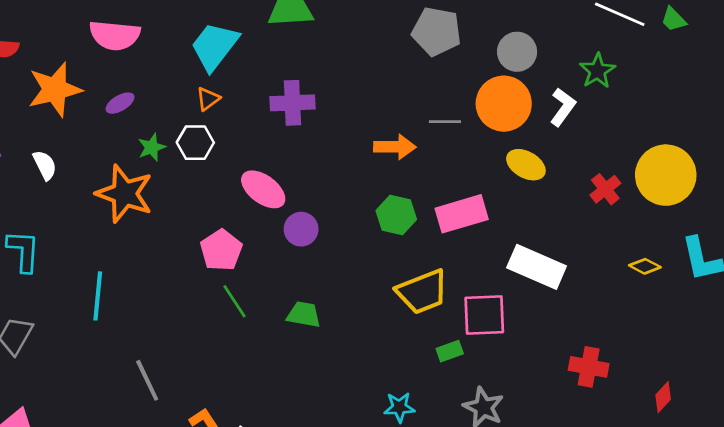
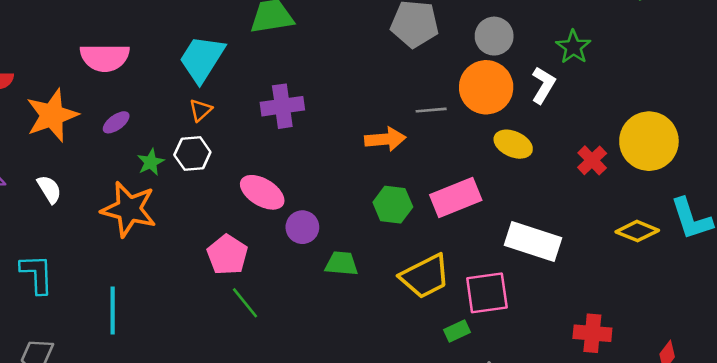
yellow diamond: (645, 266) -> (637, 231), size x1.4
green trapezoid: (304, 315) -> (342, 263), moved

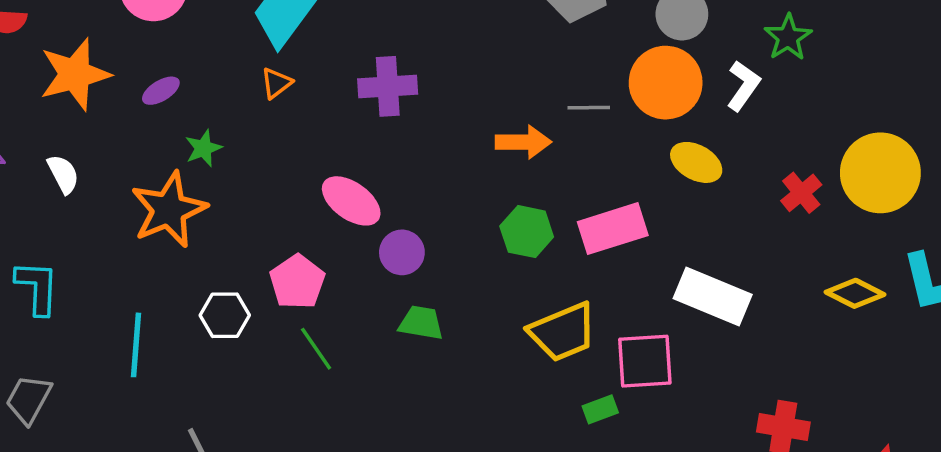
white hexagon: (192, 153) -> (225, 315), moved
orange star: (129, 209) -> (169, 210), turned 30
green trapezoid: (342, 263) -> (421, 323), moved

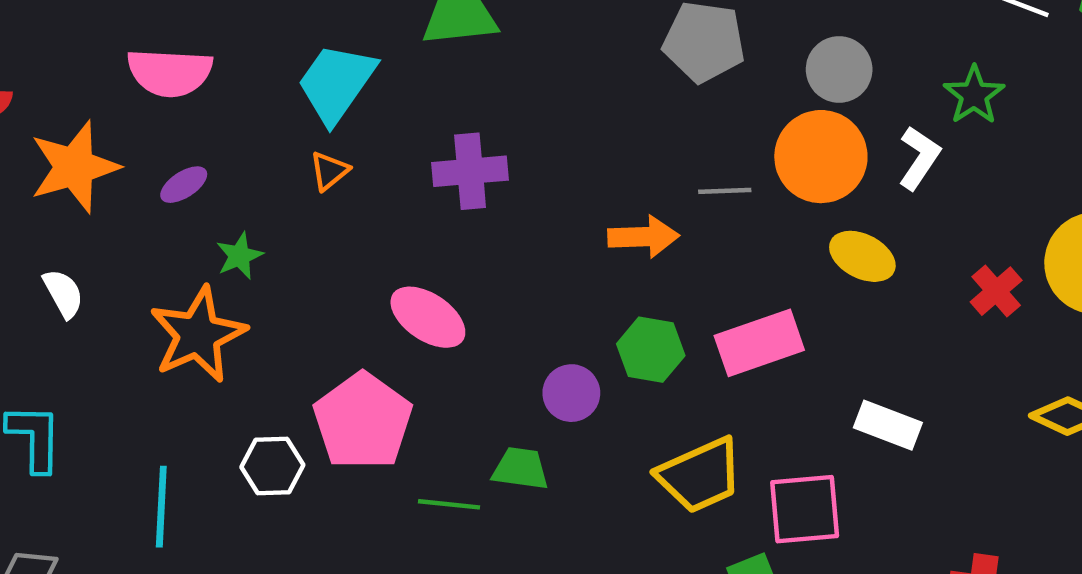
purple circle: (402, 252) -> (571, 393), moved
pink pentagon: (297, 282) -> (363, 421), size x1.4
white rectangle: (713, 296) -> (888, 425), size x0.7
green line: (316, 349) -> (449, 504), moved, turned -48

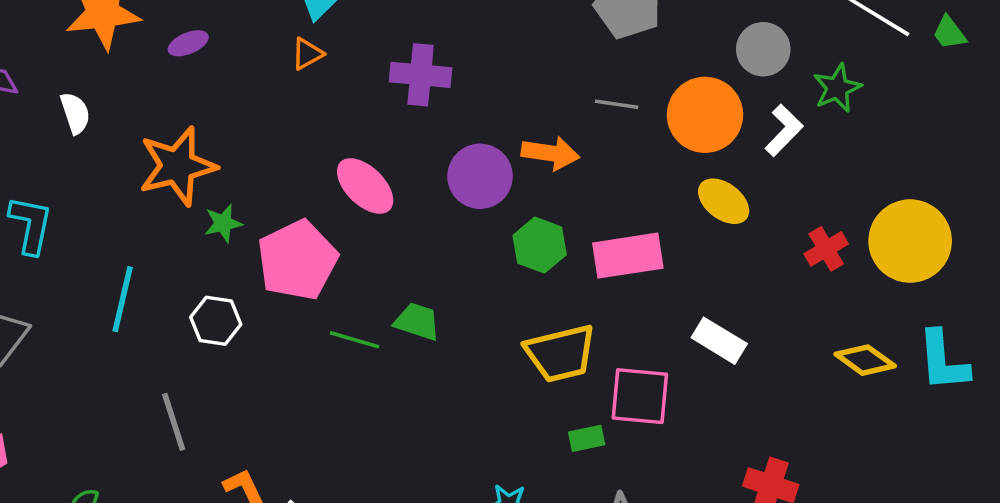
gray circle: (839, 69) -> (763, 49), moved
gray line: (725, 191) -> (617, 104), moved
green star: (239, 256) -> (223, 223), moved
purple circle: (571, 393) -> (480, 176), moved, size x1.4
white hexagon: (272, 466) -> (216, 321), moved

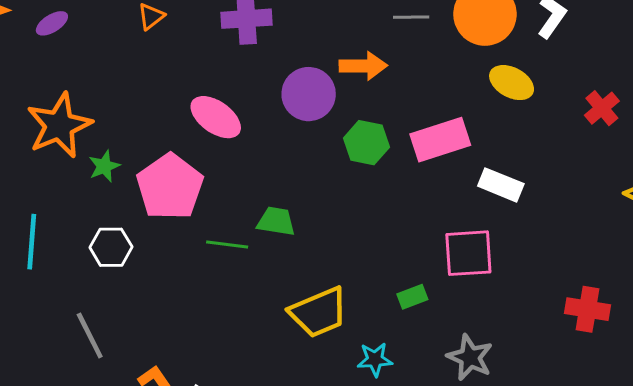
white rectangle: (719, 341) -> (501, 185), moved
yellow trapezoid: (561, 353) -> (319, 312), moved
green rectangle: (587, 438) -> (412, 297), moved

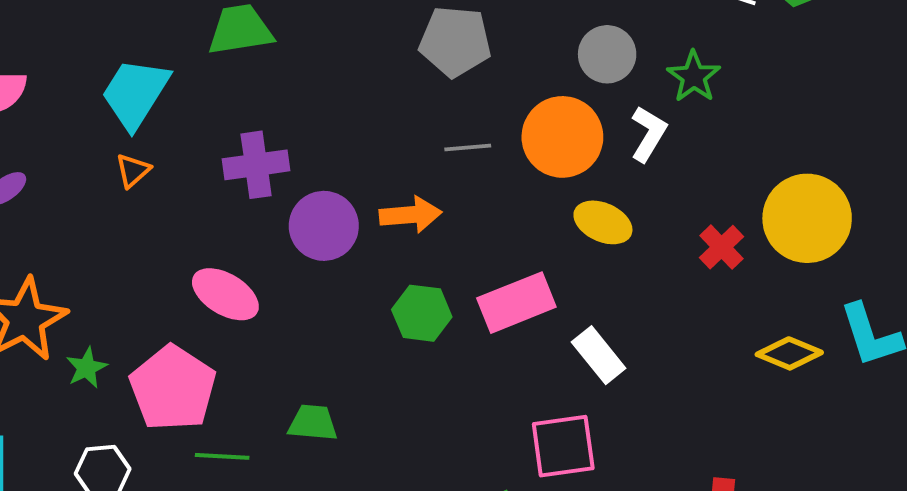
purple circle: (309, 94) -> (324, 226), moved
white rectangle: (501, 185) -> (599, 355), turned 33
green line: (227, 244) -> (222, 456), moved

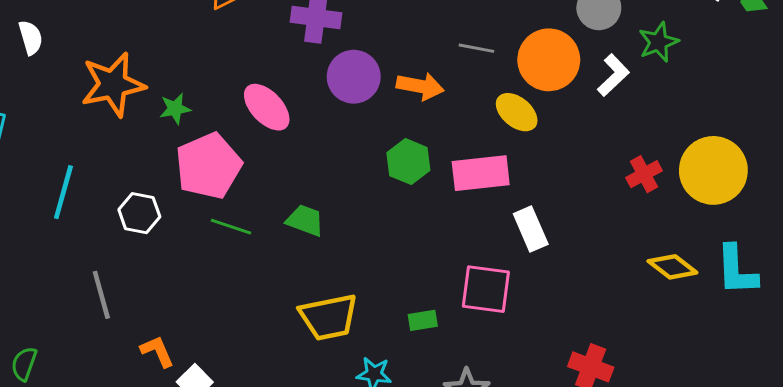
yellow ellipse: (603, 222) -> (517, 112), moved
green star: (87, 368) -> (175, 109), moved

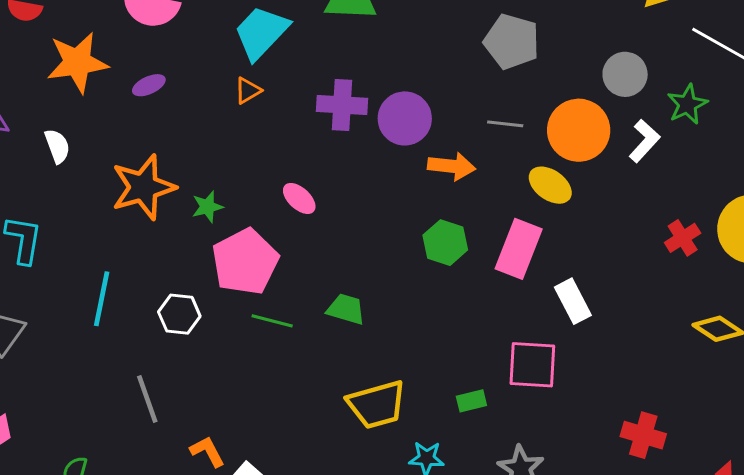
purple circle: (354, 77) -> (405, 118), moved
pink ellipse: (267, 107) -> (299, 198), size x0.7
pink rectangle: (481, 173) -> (519, 249), turned -58

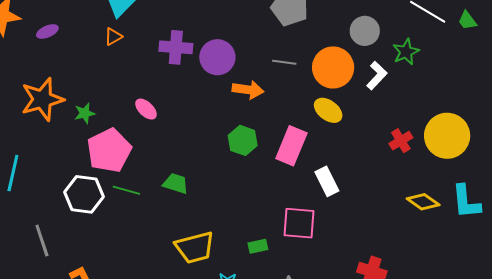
yellow ellipse: (550, 185) -> (328, 110), moved
white hexagon: (179, 314) -> (84, 194), moved, size x1.4

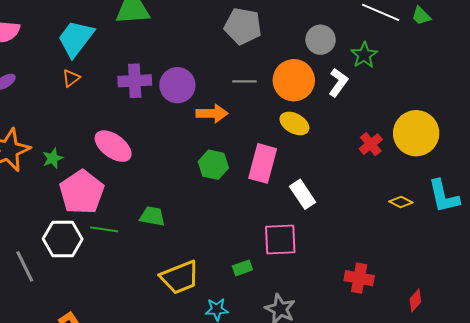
pink ellipse: (146, 109) -> (113, 146), size x1.6
yellow diamond: (423, 202) -> (401, 202), size x0.7
gray line: (42, 240) -> (25, 266), moved

